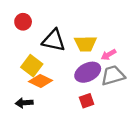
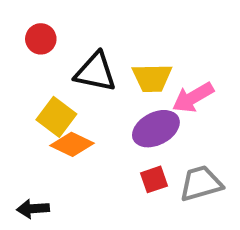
pink arrow: (109, 55) -> (193, 97), size x1.5
gray trapezoid: (113, 75) -> (201, 183), moved
black arrow: (24, 103) -> (33, 209), moved

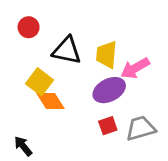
yellow trapezoid: (152, 78) -> (106, 55), turned 96
orange diamond: (72, 144) -> (50, 101), turned 32
black arrow: (33, 209) -> (23, 146), turned 55

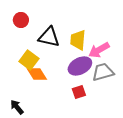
gray trapezoid: (141, 128) -> (103, 72), moved

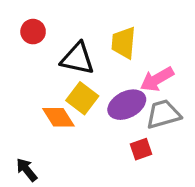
yellow trapezoid: (78, 40) -> (124, 43), moved
yellow square: (29, 60) -> (82, 98), moved
red square: (79, 92) -> (141, 149), moved

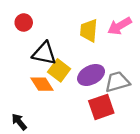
black triangle: (78, 59) -> (44, 53), moved
pink arrow: (157, 79) -> (120, 26), moved
red square: (141, 149) -> (101, 107), size x1.6

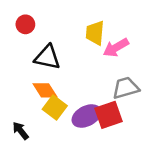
pink arrow: (120, 26) -> (116, 48), moved
yellow square: (59, 70) -> (55, 107), moved
purple ellipse: (91, 75) -> (87, 116), moved

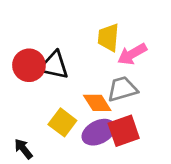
red circle: (25, 24) -> (29, 65), moved, size x1.5
gray trapezoid: (126, 88) -> (122, 89), moved
orange diamond: (45, 90) -> (97, 103), moved

